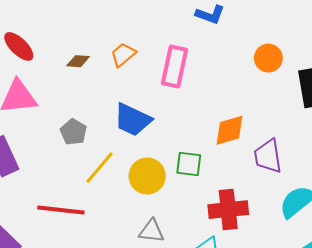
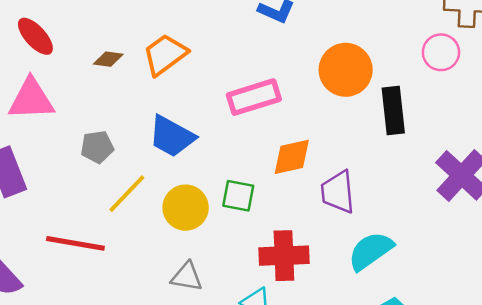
orange trapezoid: (123, 55) -> (165, 55), size x1.4
orange circle: (268, 58) -> (346, 70), size x1.5
pink rectangle: (175, 66) -> (254, 97), moved, turned 57
gray pentagon: (73, 132) -> (97, 147), turned 30

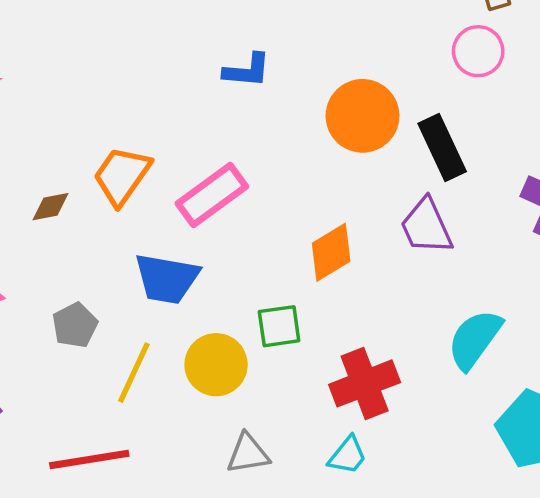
pink rectangle: (254, 97) -> (212, 195), moved
purple trapezoid: (338, 192) -> (426, 226), moved

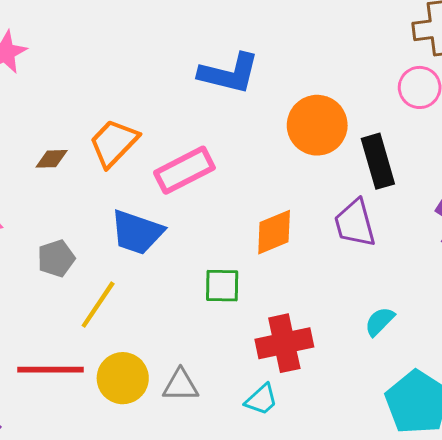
blue L-shape: (247, 70) -> (229, 73), size x1.5
cyan semicircle: (475, 339) -> (380, 321), size x0.6
yellow circle: (216, 365) -> (123, 378), moved

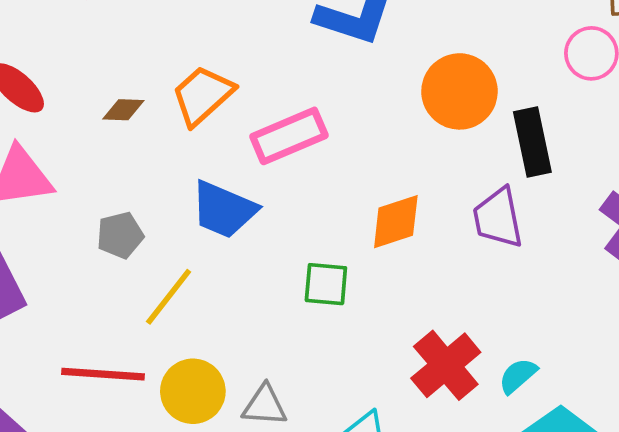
cyan semicircle: (380, 321) -> (518, 376), moved
red cross: (284, 343) -> (446, 365), moved, turned -32

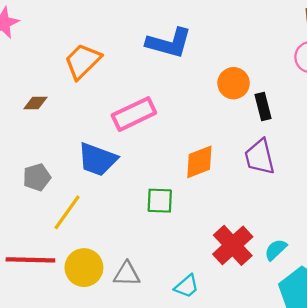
orange circle: (459, 91) -> (234, 83), size x0.7
orange trapezoid: (203, 95) -> (83, 61), moved
black rectangle: (532, 142) -> (263, 106), moved, size x0.7

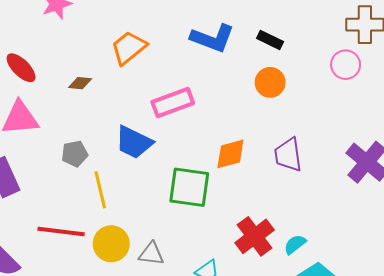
black rectangle: (263, 106) -> (270, 40), moved, turned -55
green square: (160, 201) -> (189, 187), size x1.6
yellow line: (67, 212) -> (100, 190), turned -54

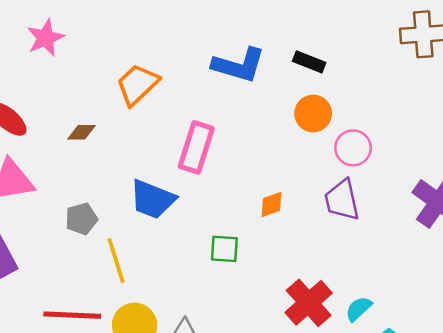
pink circle: (346, 65) -> (353, 148), moved
pink rectangle: (173, 103) -> (196, 147), turned -48
orange diamond: (230, 154) -> (272, 205), size x0.7
green square: (189, 187) -> (224, 249), size x0.6

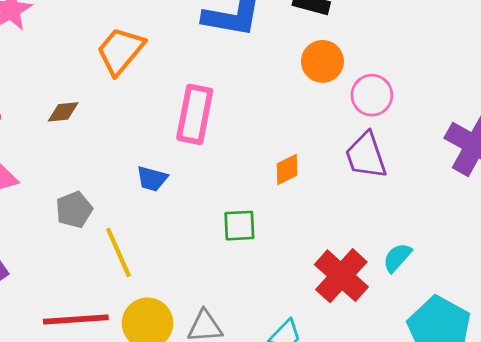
blue trapezoid: (153, 199) -> (152, 179), size x0.6
cyan semicircle: (359, 309) -> (397, 258), moved

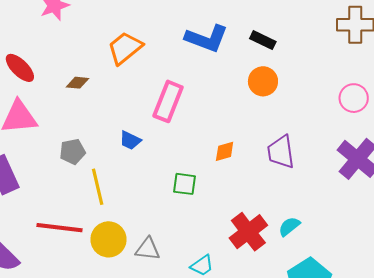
pink circle: (372, 95) -> (354, 98), moved

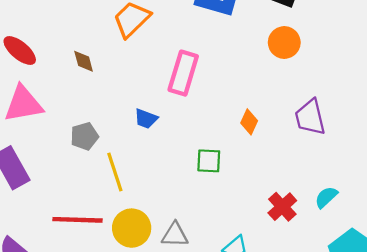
brown diamond: (78, 83) -> (84, 61), turned 75
orange diamond: (225, 151) -> (249, 122), turned -45
red cross: (248, 232) -> (282, 207), size x0.7

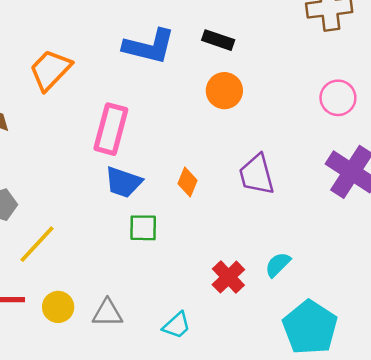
blue trapezoid: (146, 119) -> (123, 182), moved, size x1.4
yellow line: (115, 172) -> (37, 244), turned 63
yellow circle: (132, 228) -> (58, 307), size x0.7

